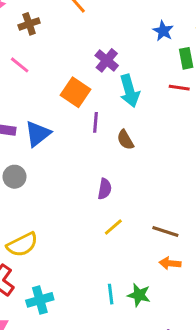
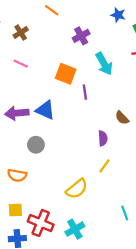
purple cross: (107, 60) -> (81, 36), moved, turned 35
blue triangle: (38, 134) -> (45, 110), turned -45
brown semicircle: (125, 140) -> (122, 118), moved
yellow line: (113, 227) -> (105, 166), moved
yellow semicircle: (22, 245) -> (77, 189), moved

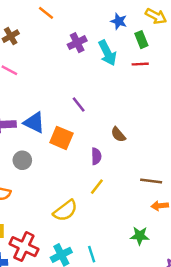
cyan arrow: (104, 64) -> (107, 53), moved
orange square: (66, 74) -> (61, 138), moved
purple line: (85, 92) -> (79, 105), turned -32
cyan line: (125, 213) -> (92, 254), moved

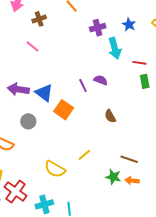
green rectangle: (141, 40) -> (145, 81), moved
purple cross: (77, 43) -> (98, 28), moved
purple semicircle: (96, 156) -> (101, 80), moved, turned -80
yellow semicircle: (65, 211) -> (55, 169), turned 55
green star: (140, 236) -> (113, 177), moved

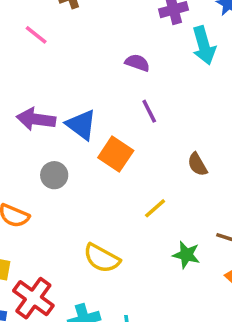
pink line: (32, 46) -> (36, 35), moved
purple semicircle: (101, 80) -> (137, 63), moved
yellow line: (84, 155) -> (155, 208), moved
green star: (113, 177) -> (186, 255), moved

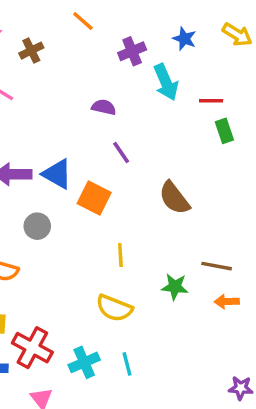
brown semicircle: (197, 164) -> (174, 198), size x1.5
yellow line: (155, 208) -> (120, 255), moved, turned -45
yellow semicircle: (102, 258) -> (114, 308), moved

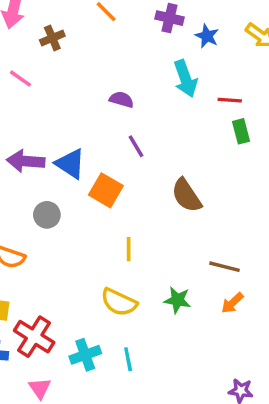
purple cross: (132, 51) -> (170, 18), moved, turned 32
green star: (175, 287) -> (177, 300), moved
orange arrow: (227, 302) -> (232, 303), turned -45

